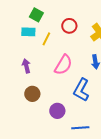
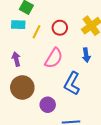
red circle: (69, 26) -> (60, 28), moved
brown circle: (32, 94) -> (22, 87), size x1.5

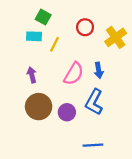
red circle: (60, 28) -> (85, 27), moved
blue arrow: (86, 55) -> (99, 70), moved
purple circle: (48, 105) -> (67, 112), moved

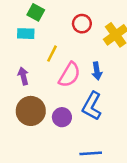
yellow line: (54, 44) -> (52, 54), moved

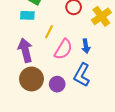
purple arrow: (23, 76) -> (25, 50), size x1.6

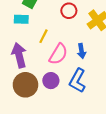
purple circle: (57, 84) -> (51, 81), moved

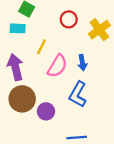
purple circle: (51, 81) -> (46, 111), moved

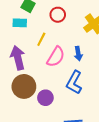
red circle: (69, 19) -> (58, 15), moved

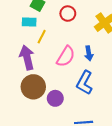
yellow line: (41, 39) -> (42, 37), moved

